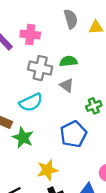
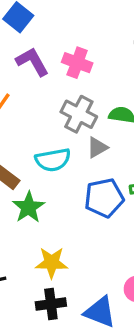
gray triangle: (67, 85) -> (97, 147), moved, turned 40
blue pentagon: (73, 134) -> (104, 198), moved

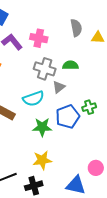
green star: (29, 207) -> (42, 127), moved, turned -30
black cross: (51, 304) -> (34, 186), moved

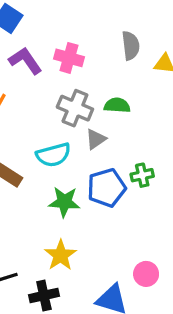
yellow star: (42, 160) -> (60, 255), turned -30

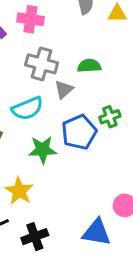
green semicircle: (117, 105) -> (89, 66), moved
yellow star: (60, 255) -> (19, 191), moved

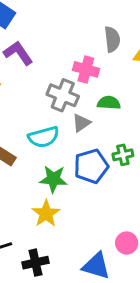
pink cross: (30, 19) -> (86, 69), moved
yellow star: (19, 191) -> (46, 214), moved

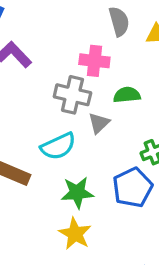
blue pentagon: (91, 166) -> (133, 188), moved

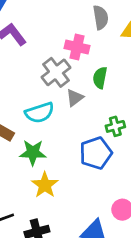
gray cross: (72, 95) -> (56, 72), turned 32
green semicircle: (127, 95) -> (100, 78), turned -80
green star: (77, 193) -> (33, 153), moved

